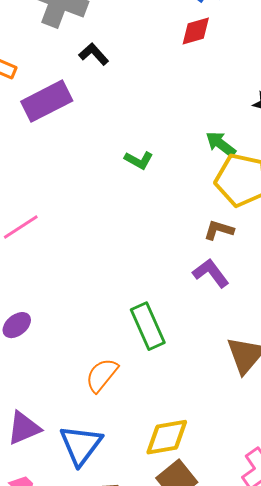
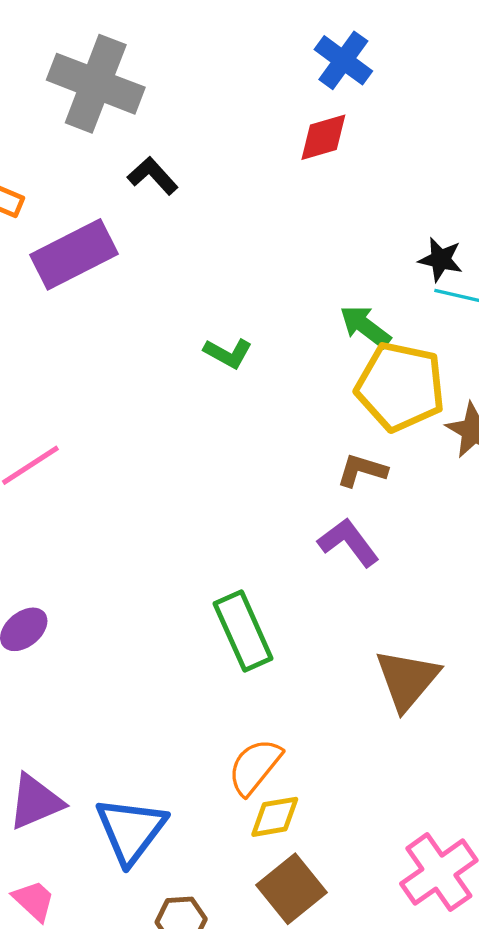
orange semicircle: (102, 375) -> (255, 767), moved
yellow diamond: (167, 437) -> (275, 817), size x0.7

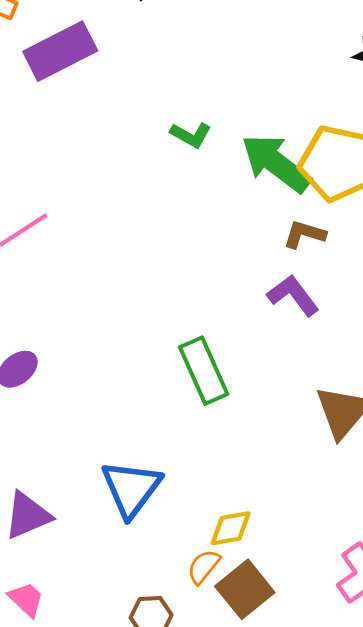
green arrow: (365, 326) -> (276, 163), moved, size x1.6
orange semicircle: (255, 767) -> (204, 567), moved, size x0.7
blue triangle: (131, 830) -> (131, 488), moved

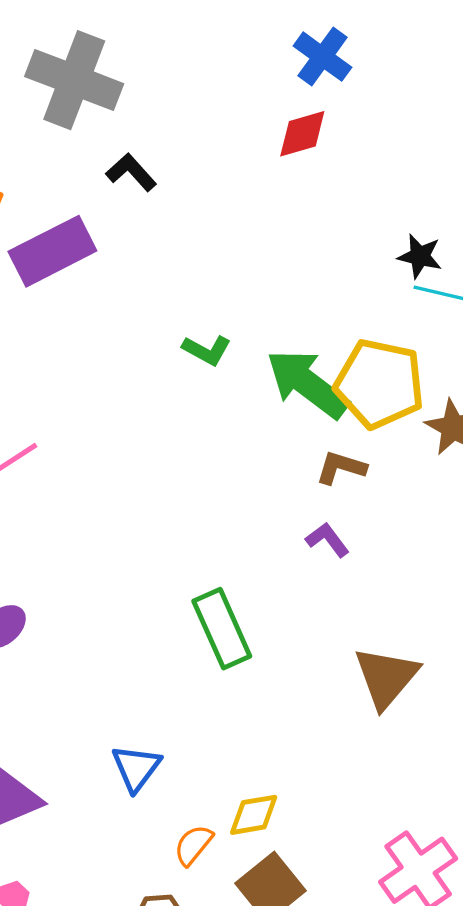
purple L-shape: (293, 295) -> (328, 540), size x0.7
blue triangle: (131, 488) -> (136, 768), size x0.7
orange semicircle: (204, 567) -> (193, 845), moved

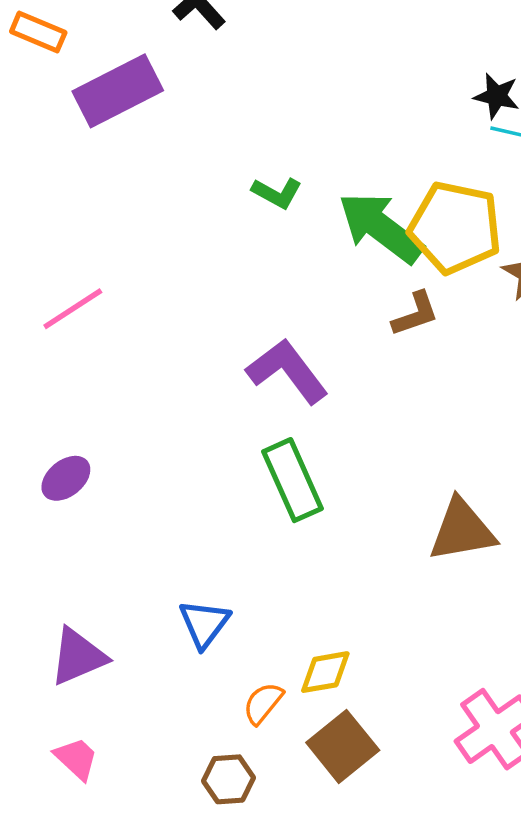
brown L-shape: (341, 468) -> (415, 314), turned 144
purple L-shape: (328, 540) -> (287, 371), moved, size x1.8
brown triangle: (386, 677) -> (462, 530), turned 40

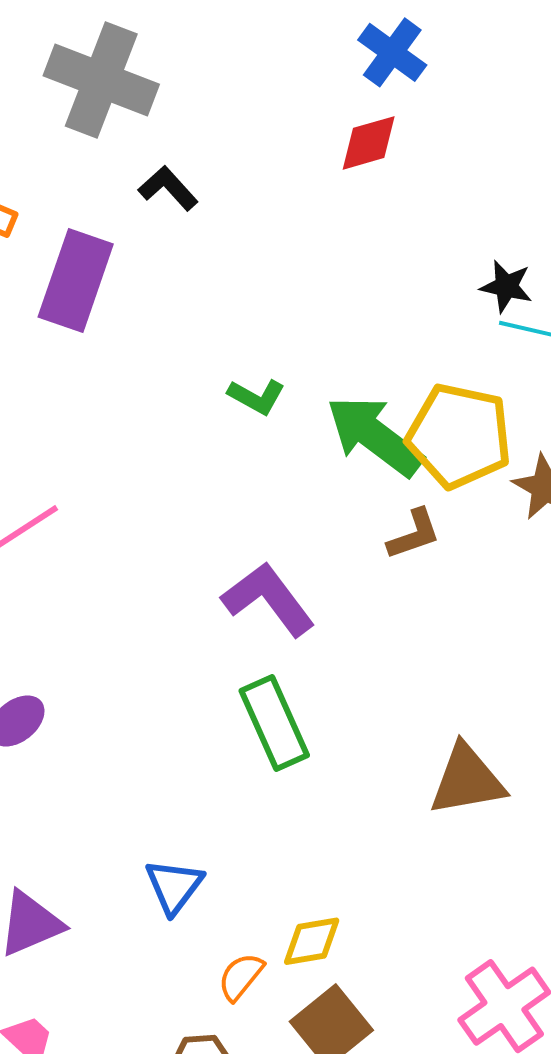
purple rectangle: (118, 91) -> (76, 281), turned -44

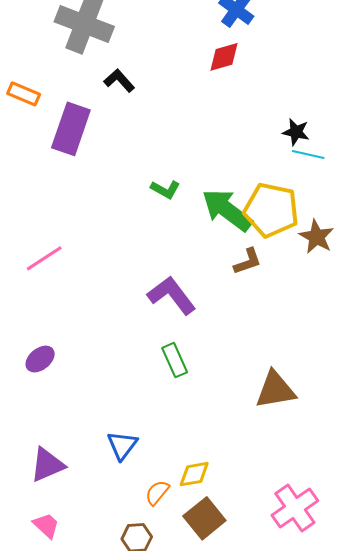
green rectangle: (274, 723) -> (175, 360), size x0.7

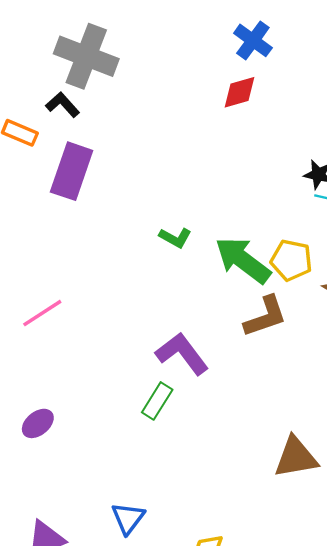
black L-shape: (119, 81) -> (63, 105), moved
yellow pentagon: (271, 210) -> (291, 260), size x0.7
brown L-shape: (248, 261) -> (265, 316), size x1.4
green rectangle: (175, 360) -> (157, 401), moved, turned 56

